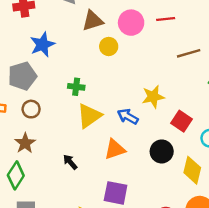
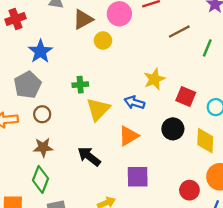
brown star: (25, 143) -> (43, 147), turned -30
black arrow: (70, 162) -> (89, 156), size x1.5

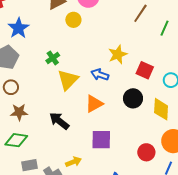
brown line: (179, 32) -> (140, 13), turned -30
green cross: (80, 85) -> (53, 58), turned -32
brown circle: (42, 114) -> (11, 87), moved
green diamond: (41, 179) -> (16, 140), turned 75

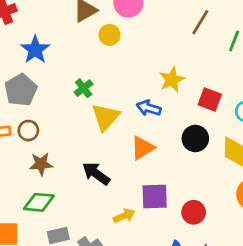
red circle: (146, 152) -> (194, 212), moved
yellow arrow: (73, 162) -> (124, 216), moved

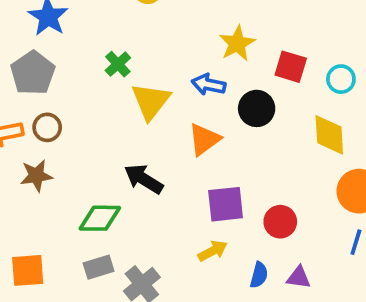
black circle: (195, 138) -> (257, 108), moved
brown star: (41, 164) -> (36, 176), moved
green diamond: (39, 202) -> (100, 218), moved
yellow arrow: (124, 216) -> (213, 251), moved

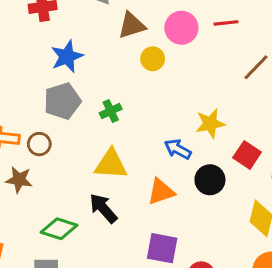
gray pentagon: (33, 73) -> (62, 101), moved
yellow triangle: (151, 101) -> (111, 164), moved, turned 39

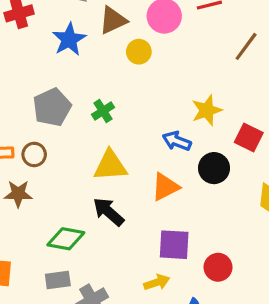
blue star: (67, 56) -> (69, 39), moved

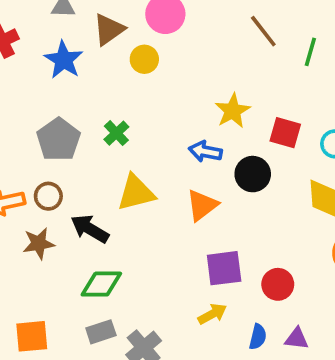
brown line: (246, 46) -> (263, 31), turned -64
black arrow: (108, 212) -> (90, 229), moved

